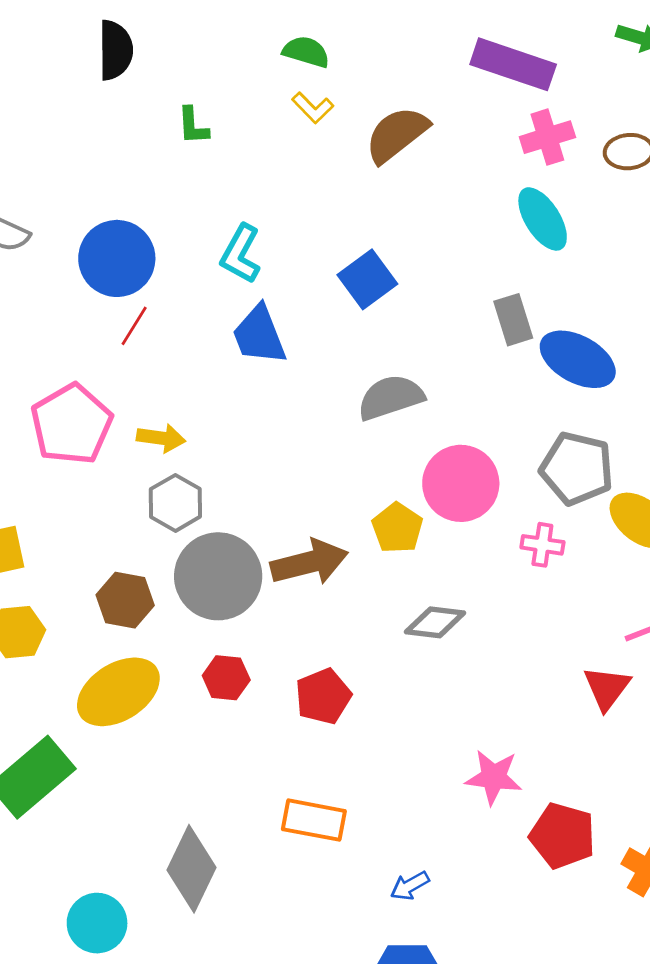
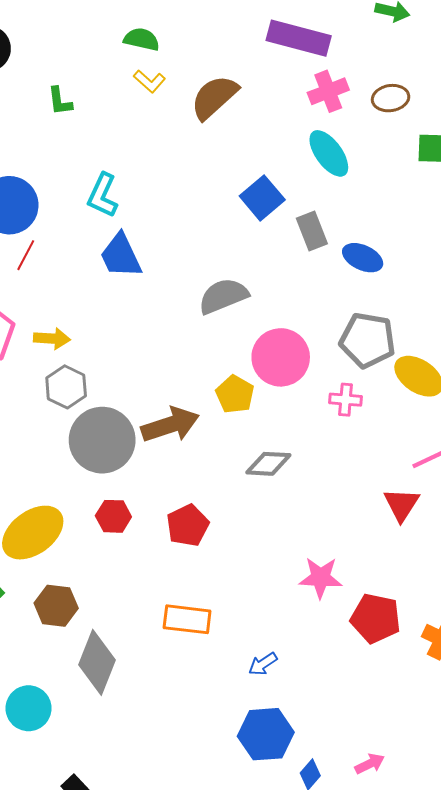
blue square: (367, 279) -> (262, 198), moved
blue ellipse: (578, 359) -> (363, 258), size x0.7
brown hexagon: (125, 600) -> (56, 606), moved

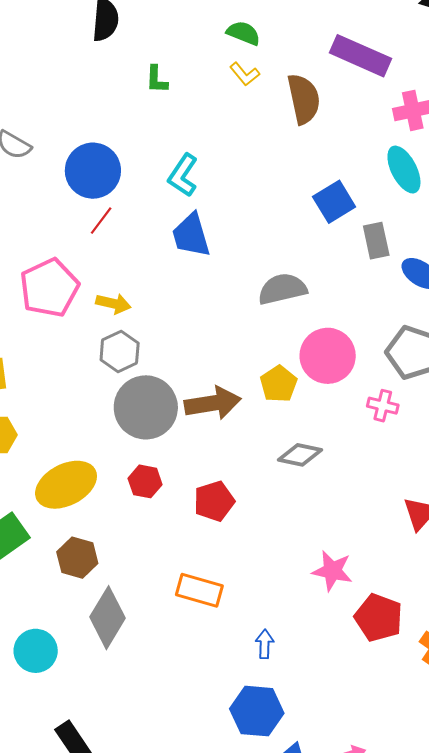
purple rectangle: (299, 38) -> (361, 56), moved
brown semicircle: (214, 97) -> (304, 99), turned 111
blue arrow: (263, 664) -> (265, 644), turned 116

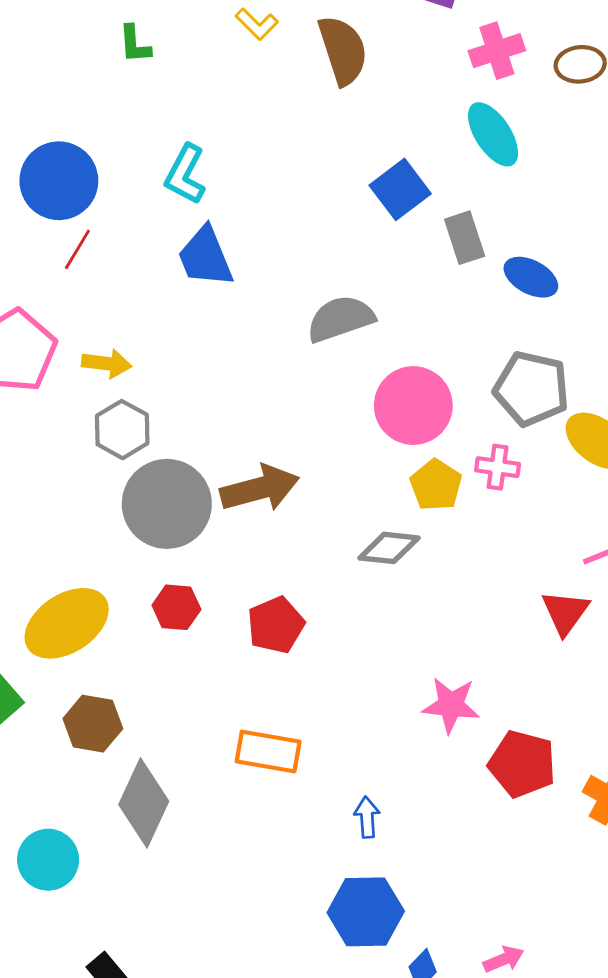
yellow pentagon: (279, 384) -> (436, 485), moved

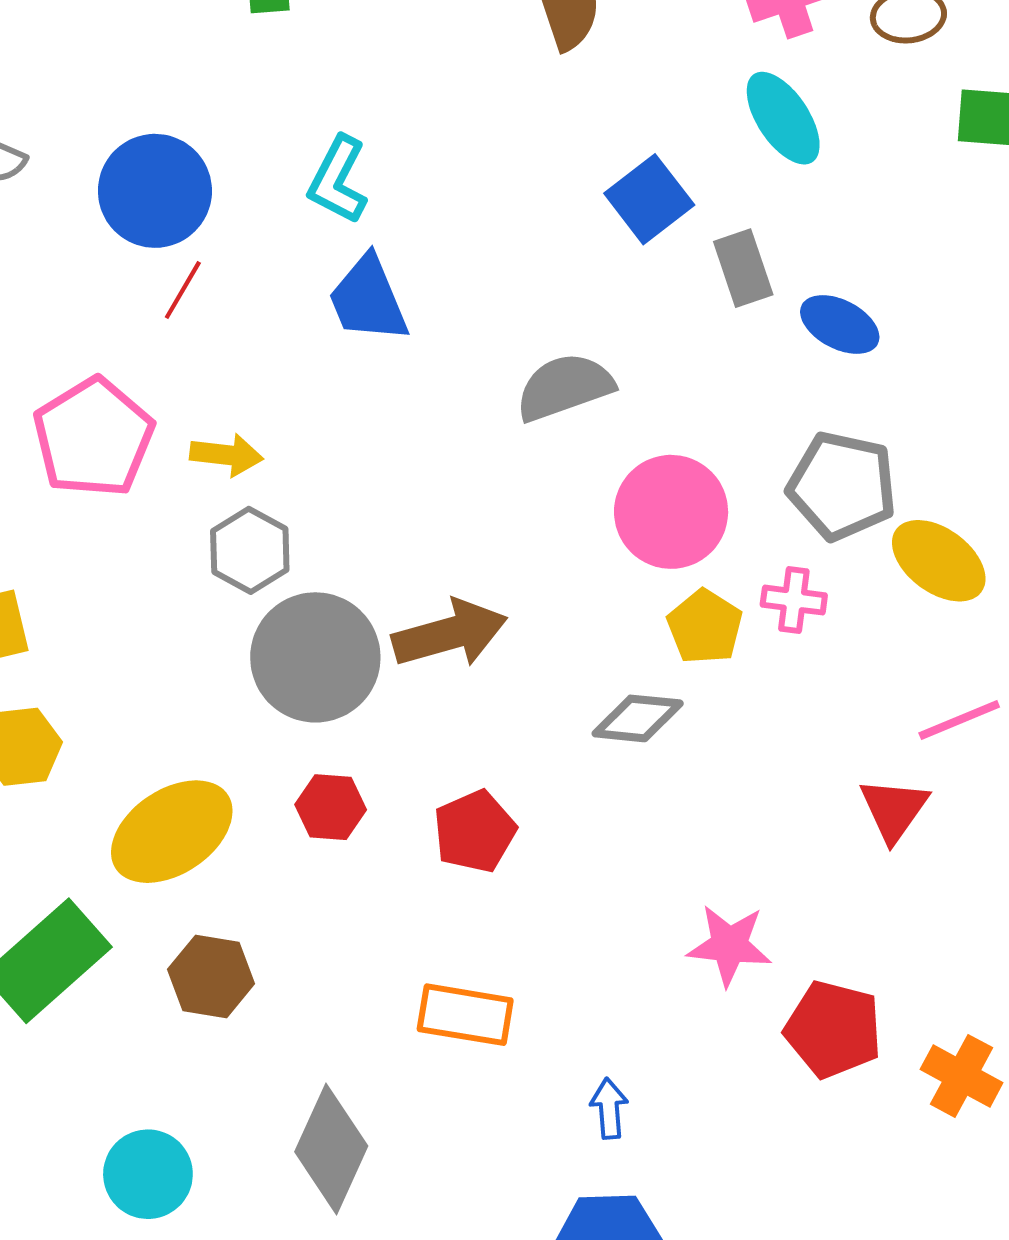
gray diamond: (144, 803) -> (331, 1149), moved

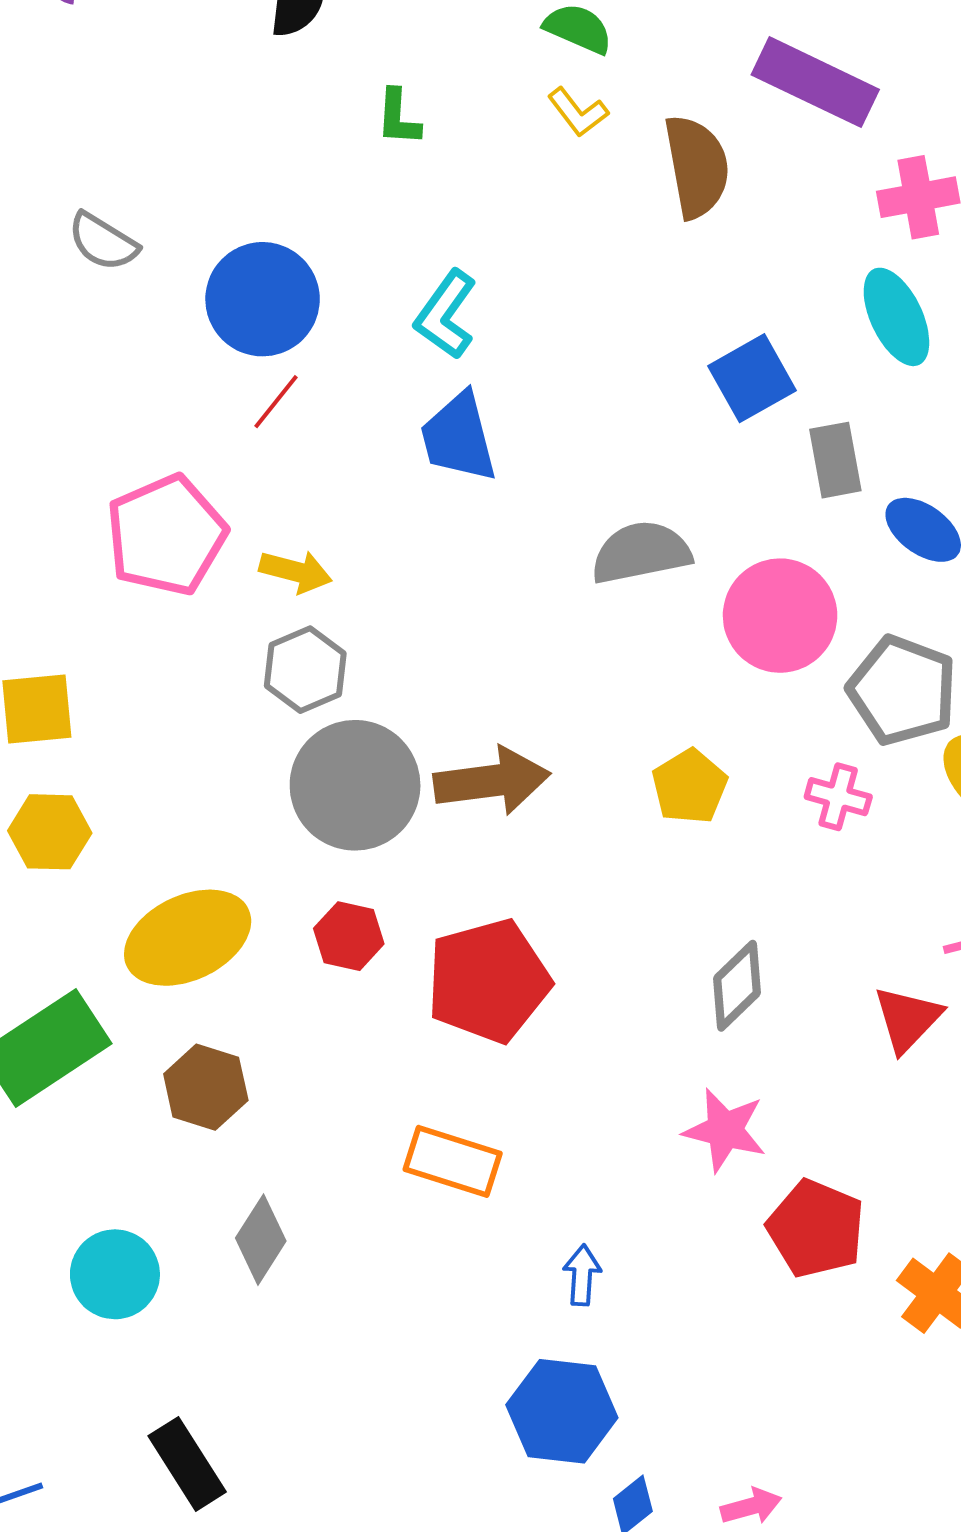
pink circle: (671, 512) -> (780, 616), moved
yellow pentagon: (705, 627) -> (690, 786), moved
gray diamond: (638, 718) -> (737, 986), moved, turned -58
red pentagon: (475, 831) -> (488, 981), size x1.5
gray diamond: (331, 1149) -> (261, 1240), moved, size x0.7

